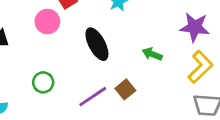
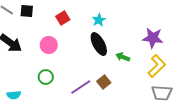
pink circle: (47, 21) -> (49, 45), moved
black ellipse: (97, 44) -> (99, 44), moved

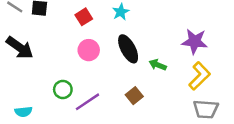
cyan star: (99, 20) -> (121, 12), moved
pink circle: (49, 45) -> (89, 50), moved
purple line: (81, 87) -> (87, 102), moved

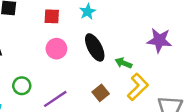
red square: (84, 17) -> (52, 16), turned 35
yellow L-shape: (200, 76) -> (138, 87), moved
green circle: (63, 89) -> (22, 86), moved

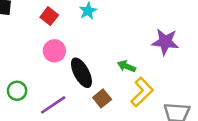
red square: (52, 16) -> (49, 16), turned 35
black ellipse: (95, 47) -> (81, 73), moved

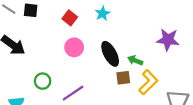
black ellipse: (81, 73) -> (110, 54), moved
brown square: (102, 98) -> (123, 78), moved, turned 32

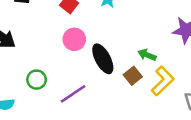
black ellipse: (110, 54) -> (103, 59), moved
brown square: (123, 78) -> (133, 76), turned -32

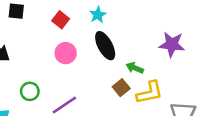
black ellipse: (103, 59) -> (105, 46), moved
yellow L-shape: (163, 81) -> (150, 93), turned 32

